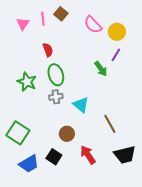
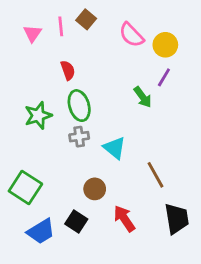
green star: (27, 82) -> (38, 115), turned 30
black trapezoid: (125, 155) -> (177, 219), turned -85

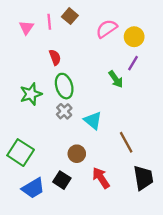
pink semicircle: (131, 35) -> (107, 29), turned 100
gray cross: (79, 137) -> (64, 111), turned -35

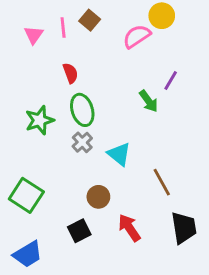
yellow circle: (134, 37) -> (162, 16), moved
black square: (62, 180) -> (79, 231), turned 30
blue trapezoid: (33, 188) -> (28, 254), moved

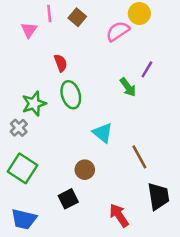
pink line: (63, 27) -> (49, 13), moved
gray cross: (82, 142) -> (19, 128), moved
red arrow: (129, 228) -> (119, 215), moved
blue trapezoid: (28, 254) -> (24, 219), turned 44

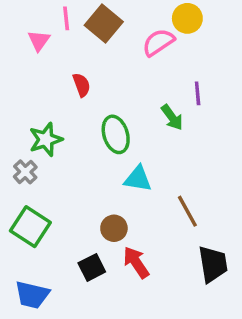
brown square: (77, 17) -> (104, 23), size x1.5
purple line: (147, 69) -> (198, 93), turned -36
green ellipse: (71, 95) -> (116, 134), moved
cyan triangle: (103, 133) -> (138, 179), turned -30
red arrow: (119, 215) -> (136, 262), moved

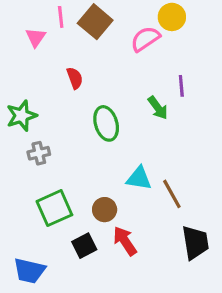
green star: (46, 140) -> (22, 116), moved
gray cross: (25, 172) -> (39, 153), moved, turned 30
cyan triangle: (138, 179) -> (139, 178), moved
green square: (30, 227) -> (54, 208), moved, turned 33

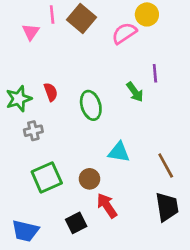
red semicircle: (75, 78) -> (51, 92), moved
brown line: (172, 194) -> (166, 165), moved
black square: (84, 246) -> (76, 223), moved

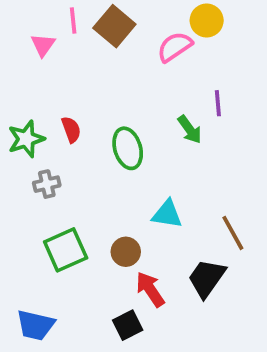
black trapezoid: (167, 207) -> (207, 278), moved, turned -136
black square: (76, 223) -> (128, 325), moved

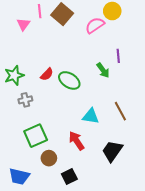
red semicircle: (71, 130) -> (47, 74), moved, turned 64
green ellipse: (128, 148) -> (69, 80), turned -40
brown line: (233, 233) -> (120, 111), moved
brown circle: (126, 252) -> (49, 158), moved
red arrow: (150, 289) -> (76, 141), moved

